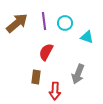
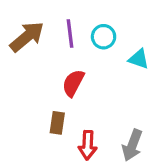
gray arrow: (78, 74) -> (132, 145), moved

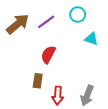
purple line: (70, 34) -> (46, 22), turned 60
cyan circle: (104, 37) -> (78, 15), moved

